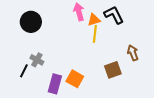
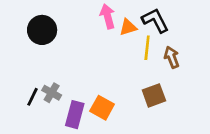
yellow line: (95, 34) -> (147, 48), moved
brown arrow: (133, 53) -> (172, 57), moved
gray cross: (37, 60) -> (52, 93), moved

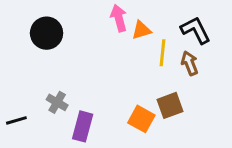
black L-shape: (155, 20) -> (196, 30), moved
black line: (32, 97) -> (16, 120), moved, turned 48
orange square: (102, 108) -> (141, 119), moved

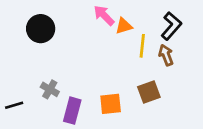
pink arrow: (119, 18) -> (104, 15), turned -30
black L-shape: (196, 30) -> (171, 26), turned 68
orange square: (141, 119) -> (111, 104), moved, turned -35

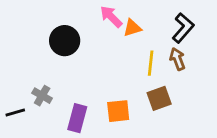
black circle: (41, 29) -> (65, 41), moved
yellow line: (142, 46) -> (151, 63), moved
gray cross: (50, 89) -> (42, 96), moved

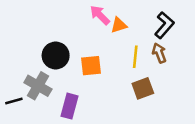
black circle: (65, 41) -> (56, 55), moved
gray cross: (42, 96) -> (38, 86), size x1.5
orange square: (118, 111) -> (91, 66), moved

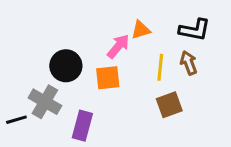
pink arrow: (100, 15) -> (118, 46), moved, turned 85
black L-shape: (164, 25) -> (195, 30), turned 60

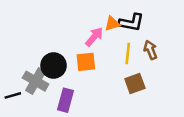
black L-shape: (195, 30) -> (131, 22), moved
black circle: (66, 66) -> (54, 66), moved

